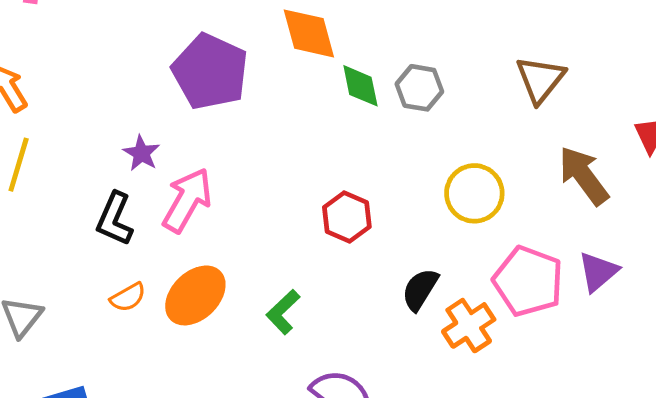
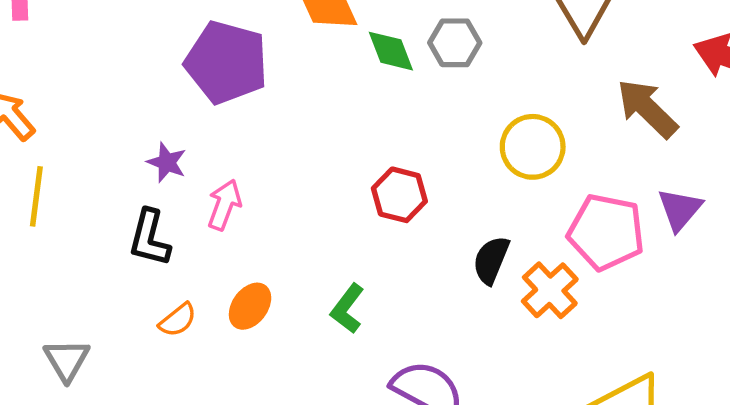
pink arrow: (187, 200) -> (224, 205), size x0.7
orange ellipse: (195, 295) -> (250, 306), size x0.7

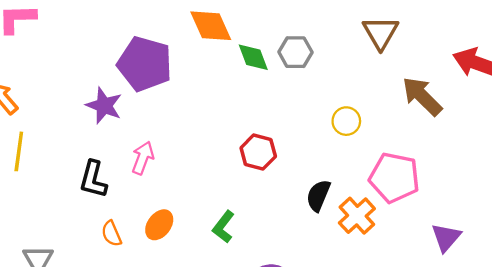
yellow circle: (533, 147) -> (346, 121), size x0.7
purple star: (167, 162) -> (104, 106), moved, size x1.4
purple triangle: (680, 209) -> (446, 237), moved
orange semicircle: (178, 320) -> (111, 234), turned 105

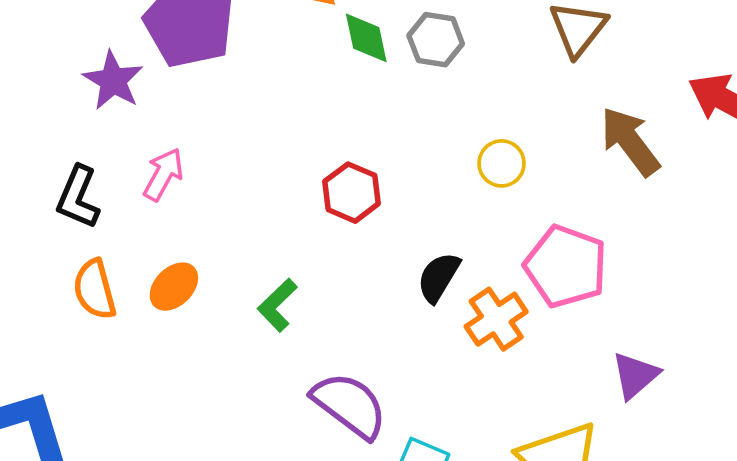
orange semicircle: (111, 234) -> (95, 289), size x1.4

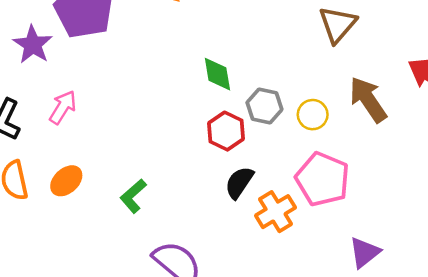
green diamond: (366, 38) -> (217, 74), moved
gray hexagon: (436, 40) -> (264, 106), moved
yellow circle: (502, 163) -> (313, 115), moved
red hexagon: (352, 193) -> (226, 131), moved

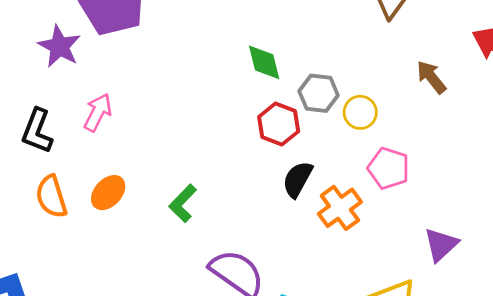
brown arrow: (368, 100) -> (431, 77), size x0.7
yellow circle: (313, 115) -> (360, 112), moved
pink pentagon: (323, 179) -> (389, 168), size x0.7

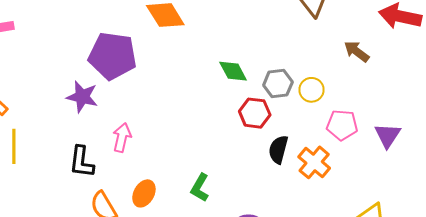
purple triangle: (441, 245) -> (388, 135), moved

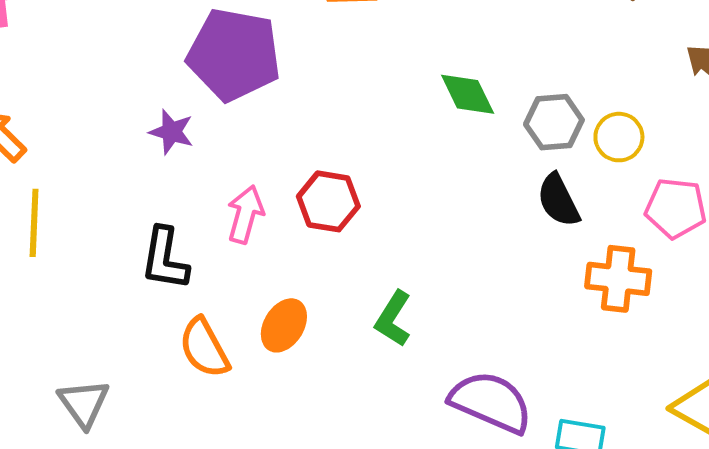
purple star: (82, 97) -> (171, 132), size x0.7
red hexagon: (255, 113) -> (328, 201), moved
black semicircle: (278, 149) -> (558, 200), moved, turned -44
orange cross: (314, 162) -> (618, 279), turned -36

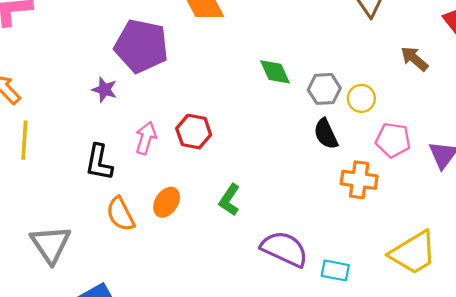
gray triangle: (84, 403) -> (51, 244), size x1.4

